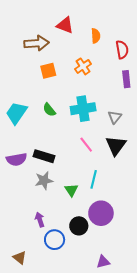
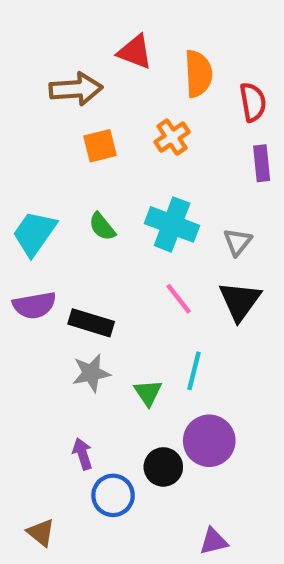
orange semicircle: (96, 36) -> (198, 74), size x1.5
cyan cross: (83, 109) -> (172, 224), turned 30
purple semicircle: (16, 159) -> (34, 305), moved

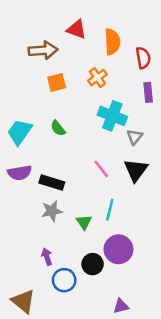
cyan cross: (172, 224) -> (112, 116), moved
brown triangle: (41, 533) -> (23, 301), size x1.5

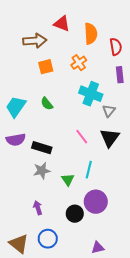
blue circle: (64, 280) -> (48, 239), moved

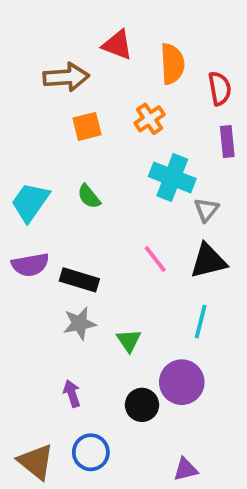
black triangle: (110, 138) -> (208, 261), turned 40
cyan line: (89, 170) -> (201, 322), moved

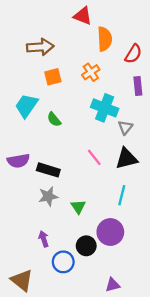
red triangle: (117, 45) -> (83, 16), moved
red semicircle: (220, 88) -> (133, 54), turned 42
cyan trapezoid: (30, 202) -> (26, 106), moved
blue circle: (91, 452) -> (63, 262), moved

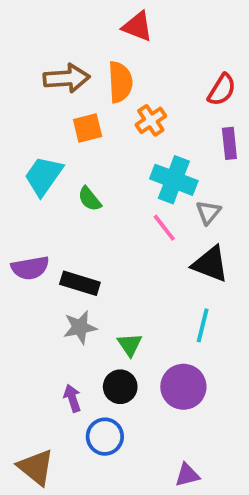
orange semicircle: (105, 39) -> (120, 82), moved
pink line: (94, 157) -> (164, 228), moved
black triangle: (126, 158) -> (210, 264), turned 35
black circle: (86, 246) -> (120, 387), moved

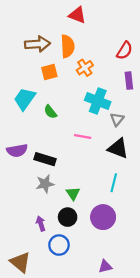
pink line: (164, 228) -> (83, 136), moved, turned -42

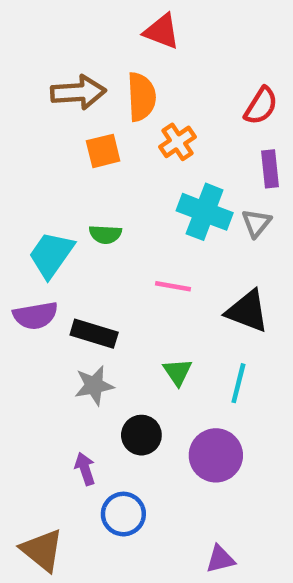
cyan trapezoid: (25, 99) -> (51, 255), moved
green semicircle: (50, 112) -> (105, 234), turned -48
gray triangle: (117, 119) -> (256, 223), moved
green triangle: (73, 193) -> (178, 372), moved
black circle: (68, 217) -> (141, 435), moved

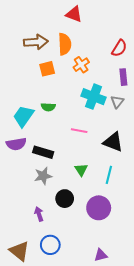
blue circle: (123, 514) -> (50, 245), moved

